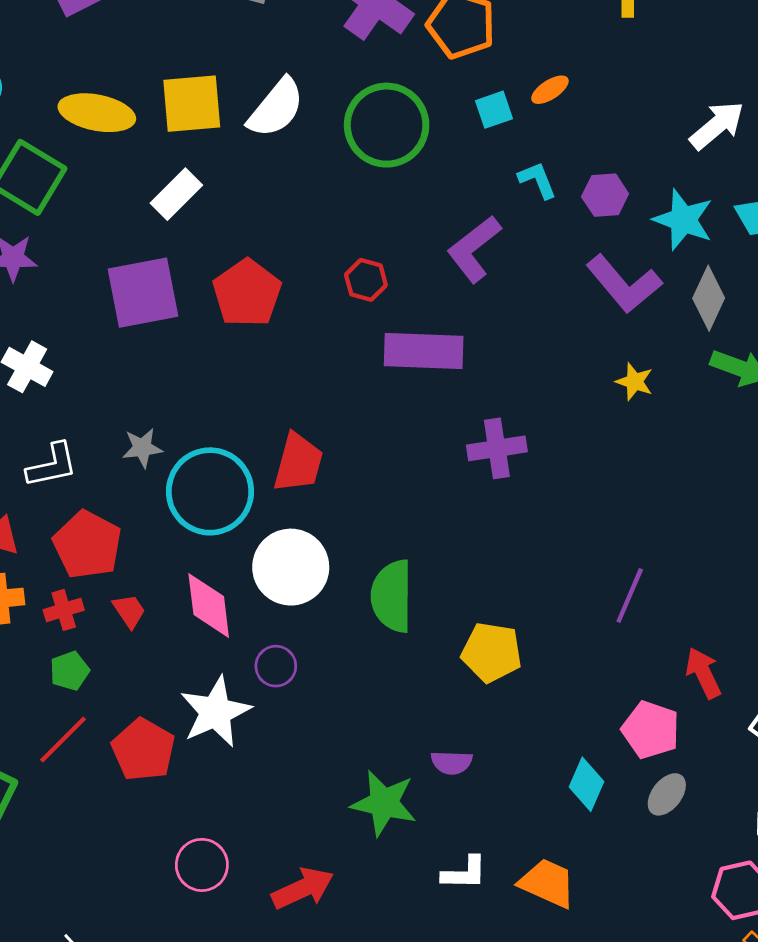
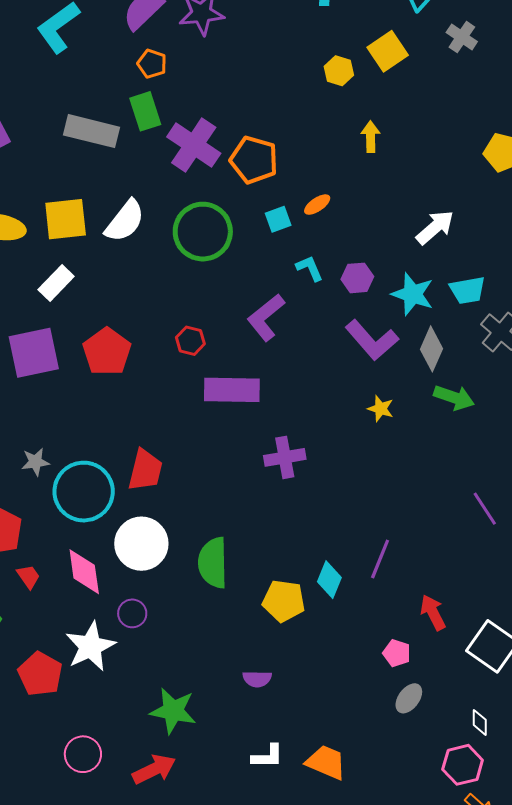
pink pentagon: (651, 730) -> (397, 653), size x0.7
cyan diamond: (587, 784) -> (329, 580), moved
green star: (384, 803) -> (173, 711), moved

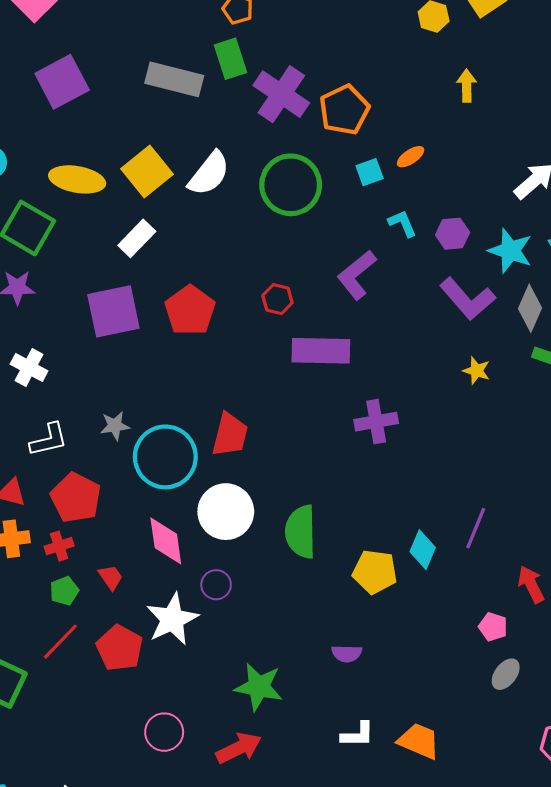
orange pentagon: (254, 160) -> (344, 110), turned 30
yellow square: (66, 219) -> (147, 172), turned -33
red trapezoid: (28, 577) -> (111, 577), moved

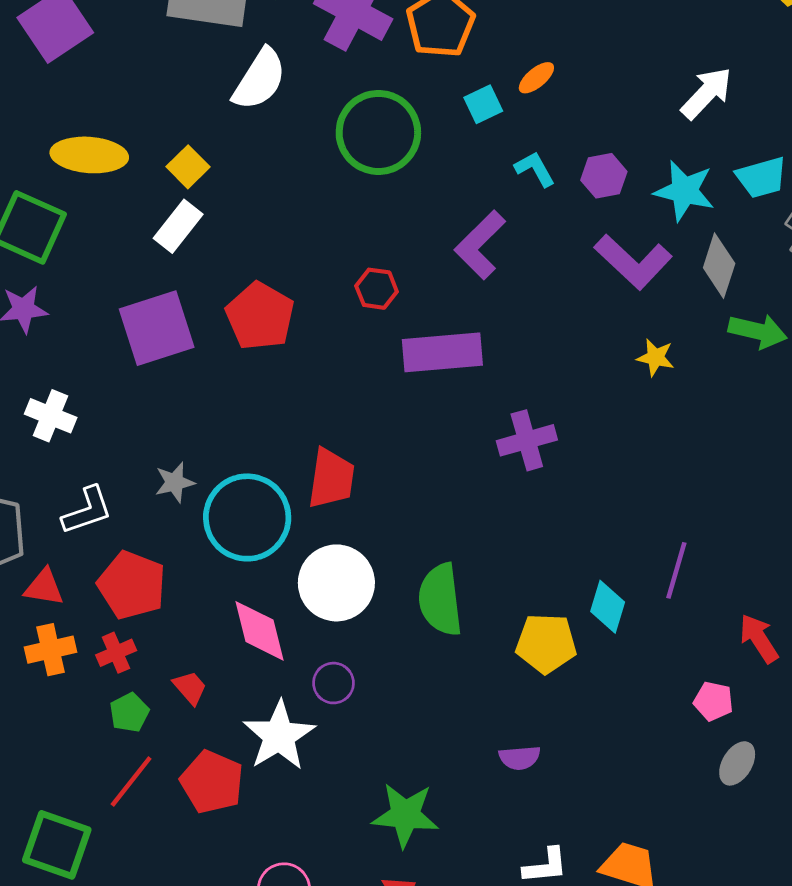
yellow square: (147, 172) -> (188, 167), moved, size x0.6
white semicircle: (209, 174) -> (260, 79), moved

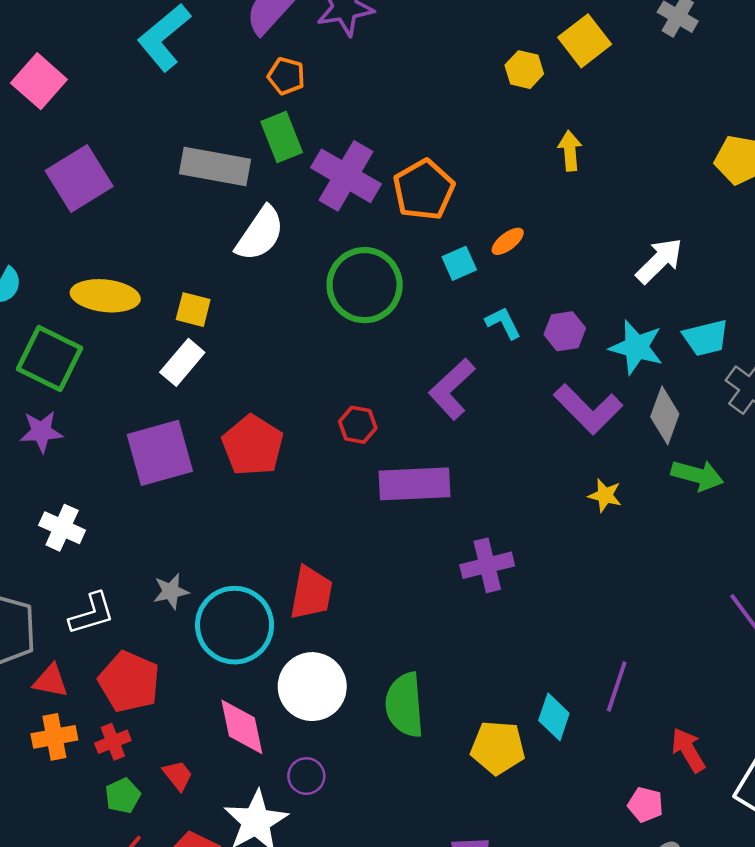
yellow square: (188, 167) -> (193, 310), turned -33

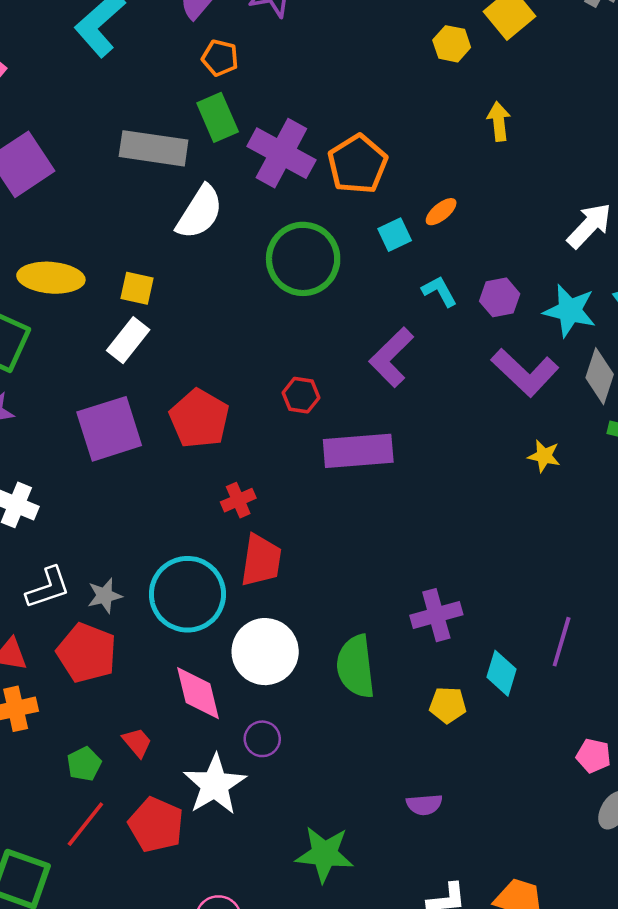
purple cross: (487, 565) -> (436, 615), moved
gray star: (171, 591) -> (105, 596), moved
red cross: (113, 742) -> (238, 500), moved
yellow pentagon: (498, 748) -> (448, 705), size x0.7

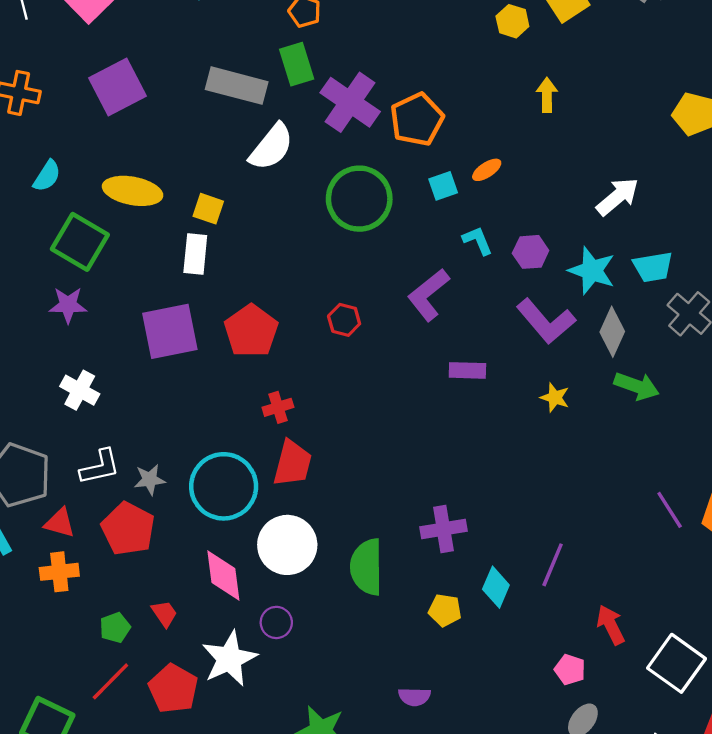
white rectangle: (128, 340) -> (195, 254), turned -39
purple rectangle: (358, 451) -> (467, 370), moved, size x0.6

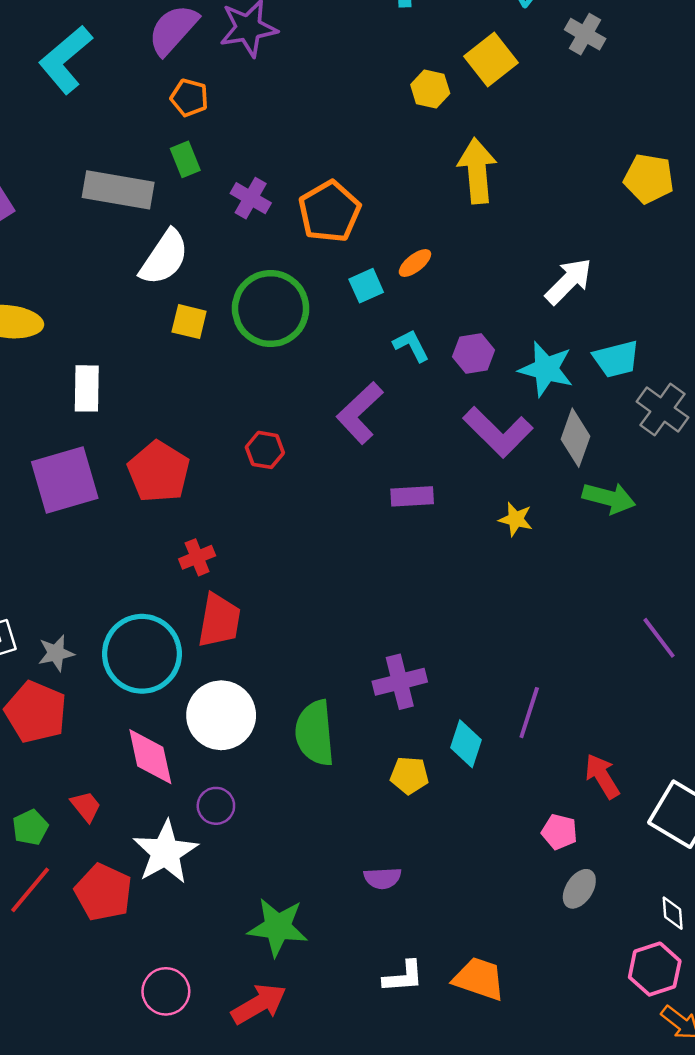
green rectangle: (297, 64) -> (185, 159), size x0.7
yellow arrow: (547, 95) -> (477, 171), size x1.6
purple cross: (350, 102) -> (251, 198), size x0.6
yellow square: (208, 209) -> (189, 322), moved

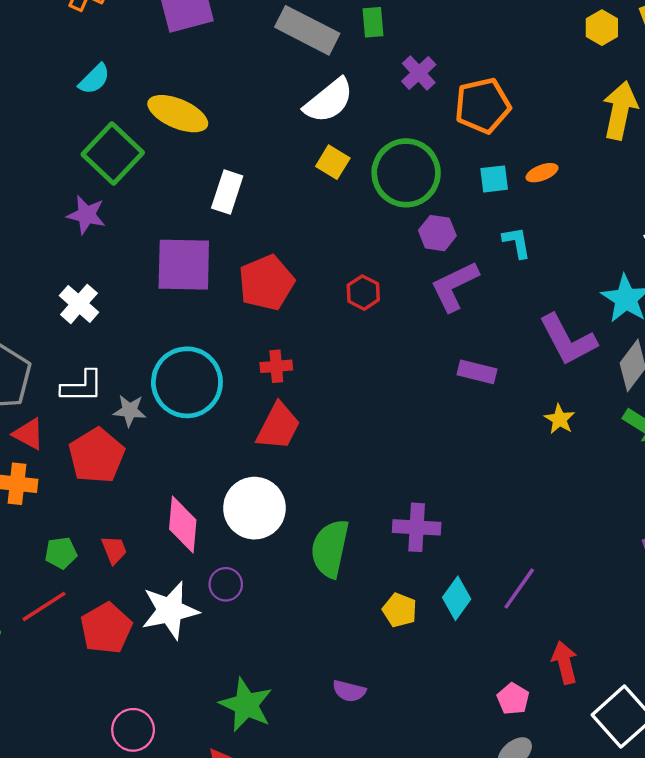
purple hexagon: (474, 353) -> (437, 233), moved
cyan circle: (142, 654) -> (187, 382), moved

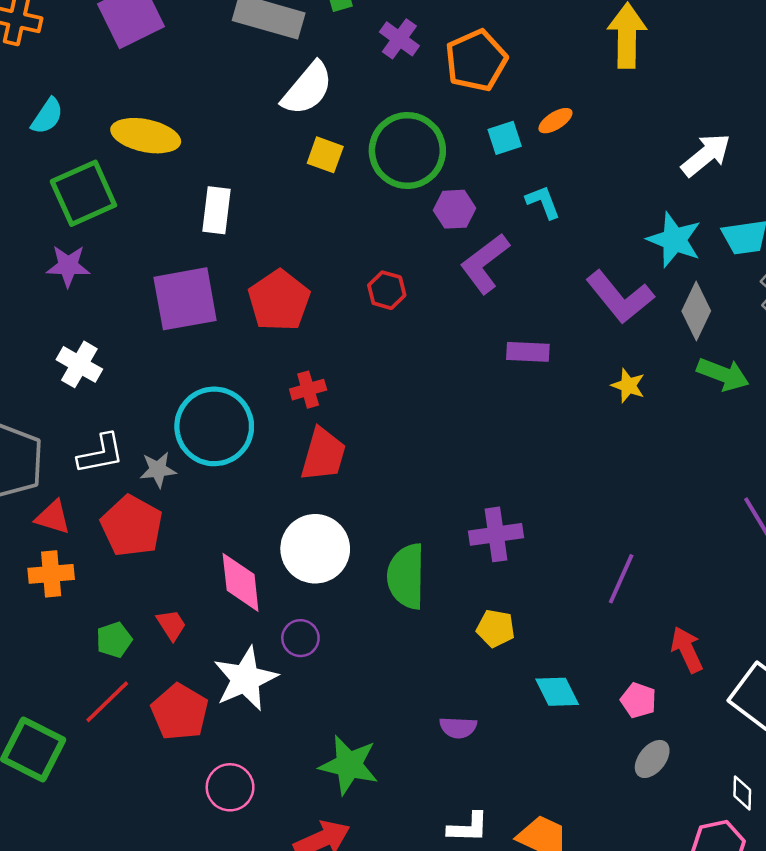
green square: (113, 154) -> (83, 193), turned 34
cyan diamond: (457, 598) -> (557, 692), moved, turned -51
pink circle: (133, 730) -> (230, 787), moved

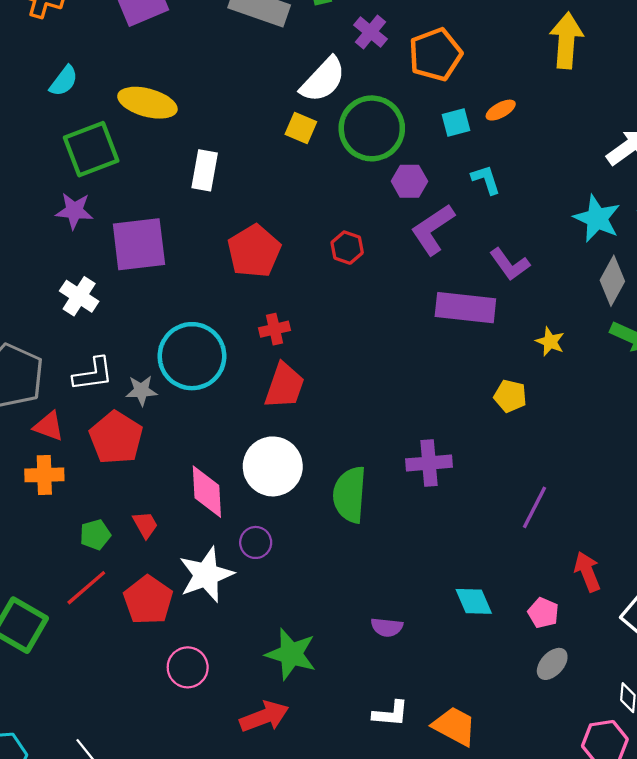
white semicircle: (307, 89) -> (323, 80), moved
purple L-shape: (620, 297) -> (510, 264), moved, size x0.7
purple square: (185, 299) -> (139, 244), moved
purple rectangle: (528, 352) -> (465, 308), size x1.6
yellow pentagon: (496, 628) -> (510, 396), moved

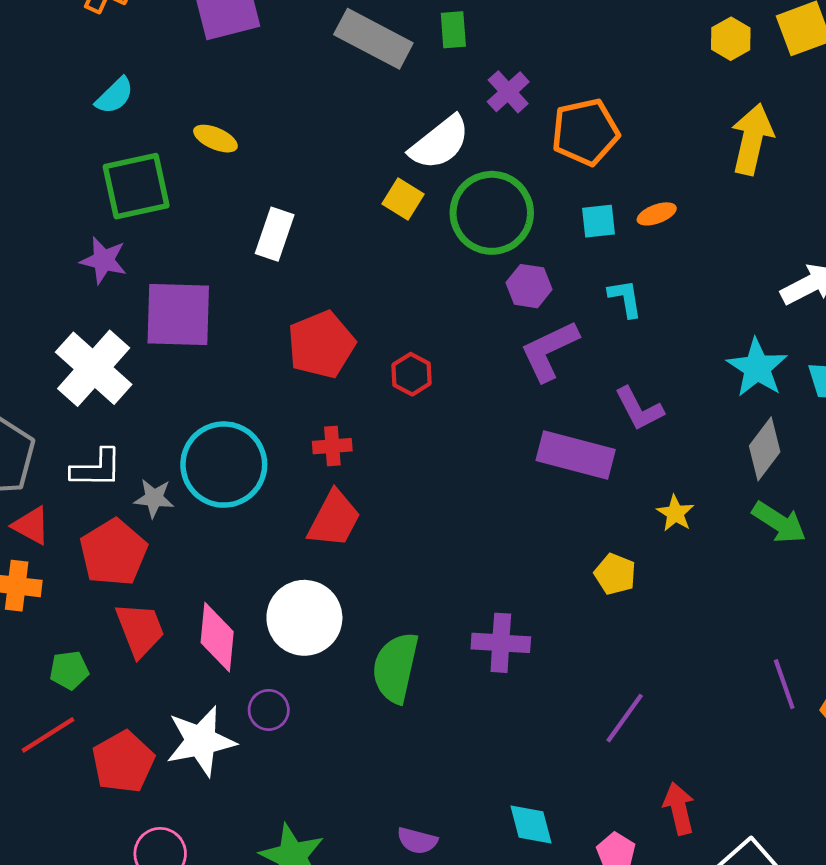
yellow ellipse: (147, 103) -> (215, 139), size x0.6
red hexagon: (347, 248) -> (412, 374), moved
white cross: (79, 296) -> (94, 368), size x1.6
red trapezoid: (145, 525) -> (140, 630), moved, size x1.6

